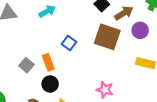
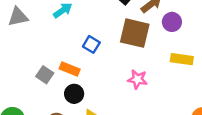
orange rectangle: (48, 62) -> (70, 69), turned -42
pink star: (105, 90) -> (137, 79), moved

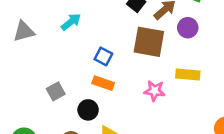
yellow rectangle: (182, 59) -> (188, 74), moved
orange rectangle: (70, 69) -> (103, 83), moved
gray square: (45, 75) -> (56, 91), turned 30

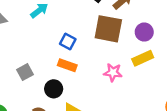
purple circle: (188, 28) -> (144, 32), moved
yellow rectangle: (188, 74) -> (143, 58), turned -30

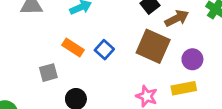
orange rectangle: (67, 65) -> (73, 47), moved

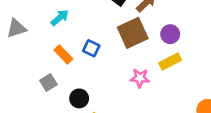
brown square: (153, 46) -> (133, 33), turned -32
orange rectangle: (73, 47) -> (63, 54), turned 30

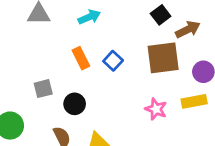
gray square: (48, 83) -> (43, 89), moved
black circle: (79, 98) -> (75, 104), moved

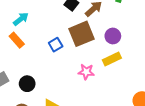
orange rectangle: (81, 58) -> (17, 40), moved
blue square: (113, 61) -> (56, 45), moved, turned 32

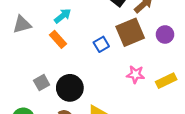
yellow rectangle: (112, 59) -> (166, 81), moved
black circle: (27, 84) -> (70, 88), size x1.5

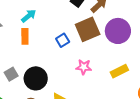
purple circle: (165, 34) -> (118, 31), size x1.6
orange rectangle: (58, 39) -> (25, 36), turned 42
pink star: (135, 74) -> (84, 67), moved

